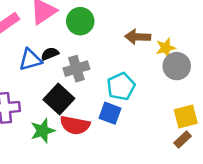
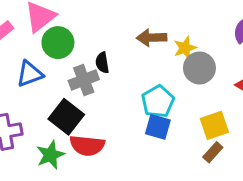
green circle: (80, 21) -> (58, 43), moved
black semicircle: (50, 54) -> (102, 63), moved, turned -72
cyan pentagon: (121, 86) -> (158, 101), moved
blue square: (110, 113) -> (158, 127), moved

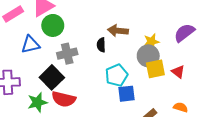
yellow star: (185, 48) -> (151, 42), moved
black semicircle: (102, 63) -> (101, 45), moved
yellow square: (214, 125) -> (155, 69), moved
blue square: (158, 127) -> (126, 94), moved, turned -30

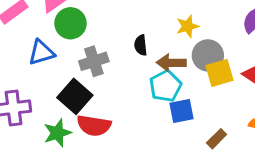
brown arrow: (118, 31) -> (171, 63), moved
yellow star: (151, 42) -> (187, 26), moved

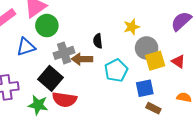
brown arrow: (171, 63) -> (82, 59), moved
blue square: (182, 111) -> (145, 88), moved
green star: (57, 133) -> (38, 105), turned 30
brown rectangle: (217, 139) -> (153, 108), turned 72

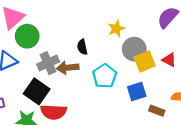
brown rectangle: (153, 108) -> (157, 111), moved

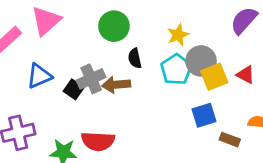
green circle: (27, 36) -> (114, 26), moved
cyan pentagon: (105, 76) -> (176, 69), moved
black square: (37, 91) -> (74, 89), moved, size x0.6

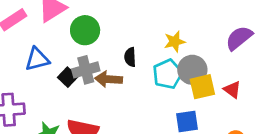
green circle: (114, 26) -> (85, 30), moved

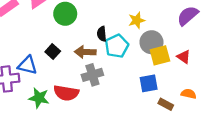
blue triangle: (37, 59) -> (28, 65), moved, turned 30
gray cross: (86, 70) -> (92, 75), moved
cyan pentagon: (168, 74) -> (117, 46), moved

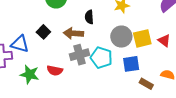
gray circle: (151, 42) -> (121, 37), moved
cyan pentagon: (117, 46) -> (101, 58), moved, turned -30
red semicircle: (66, 93) -> (55, 71), size x0.7

